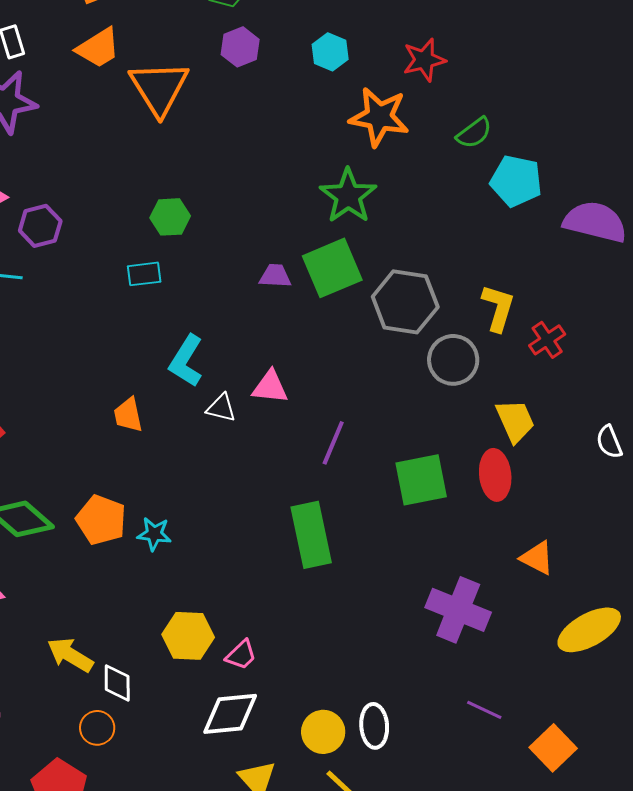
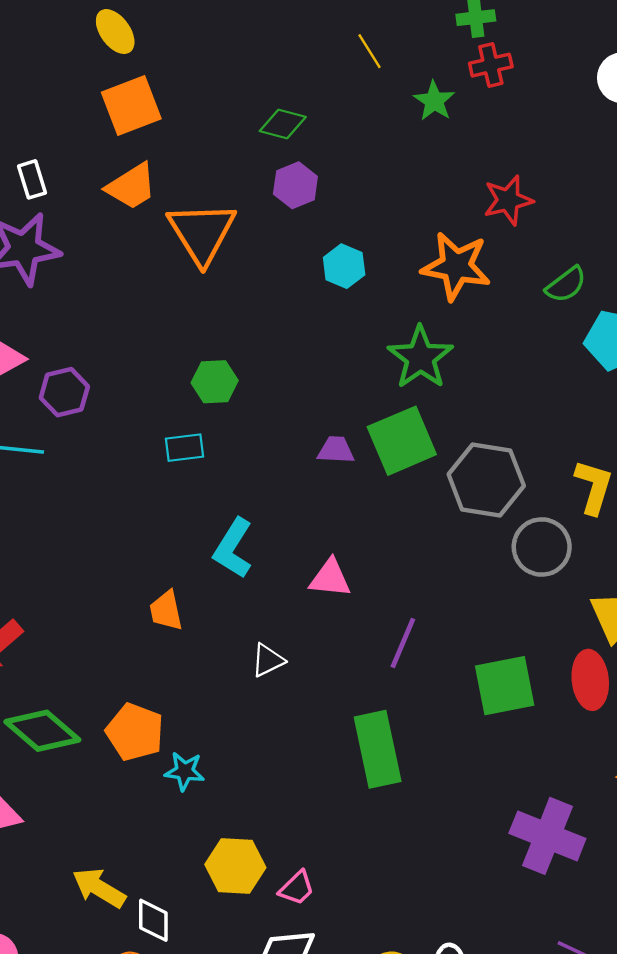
cyan hexagon: (330, 52) -> (344, 266), moved
white triangle: (221, 408) -> (268, 660), moved, turned -40
cyan star: (154, 534) -> (185, 771), moved

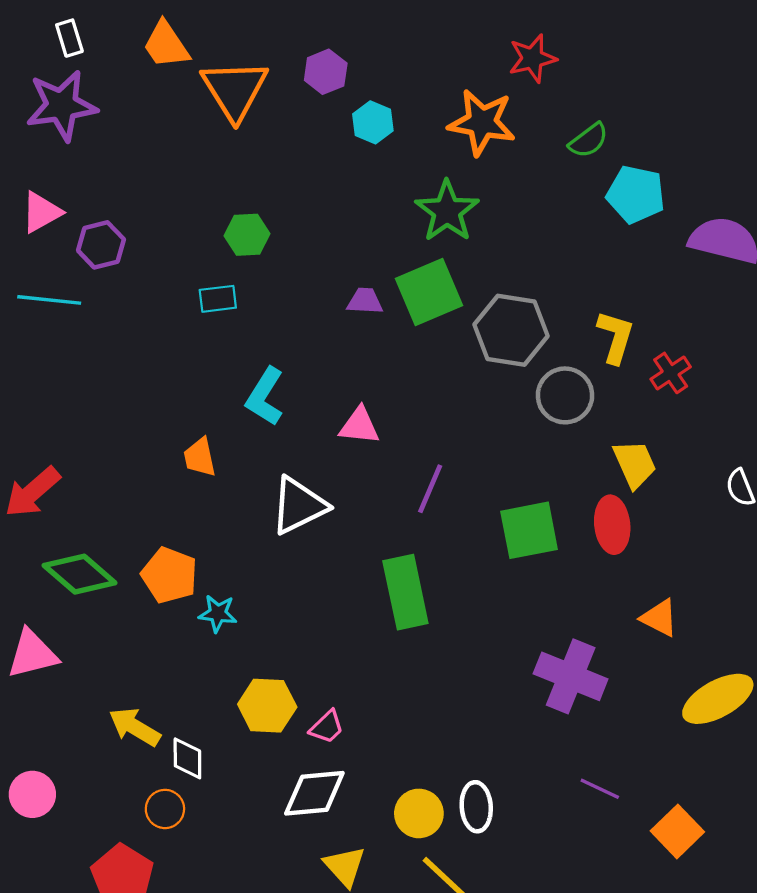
purple hexagon: (295, 185) -> (326, 72), moved
orange trapezoid: (131, 186) -> (166, 45), turned 88
white triangle: (268, 660) -> (299, 506), size x1.8

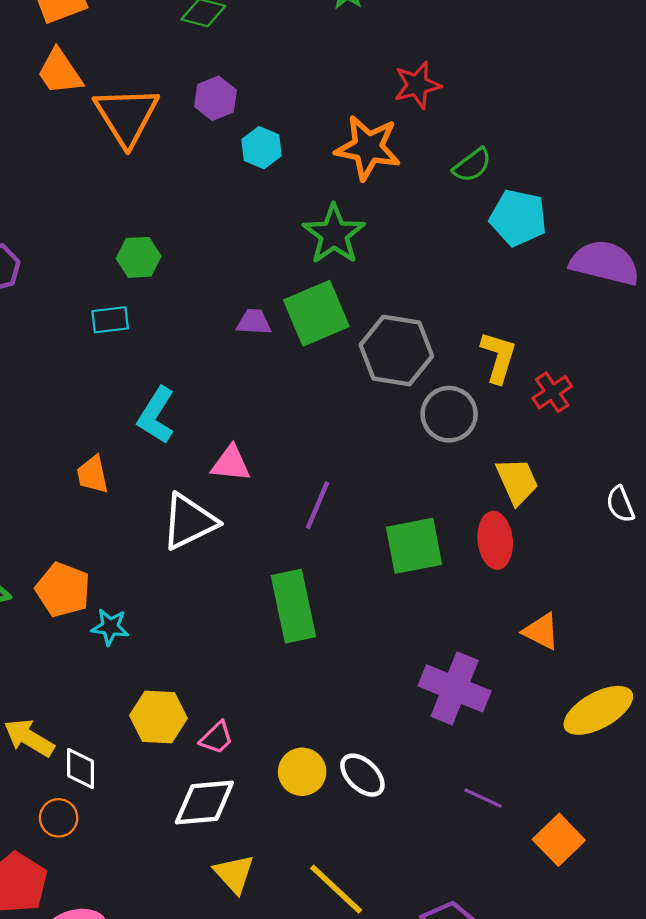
pink triangle: (359, 426) -> (231, 464), moved
white ellipse: (476, 807) -> (362, 775), moved, turned -42
yellow circle: (419, 813) -> (302, 772), moved

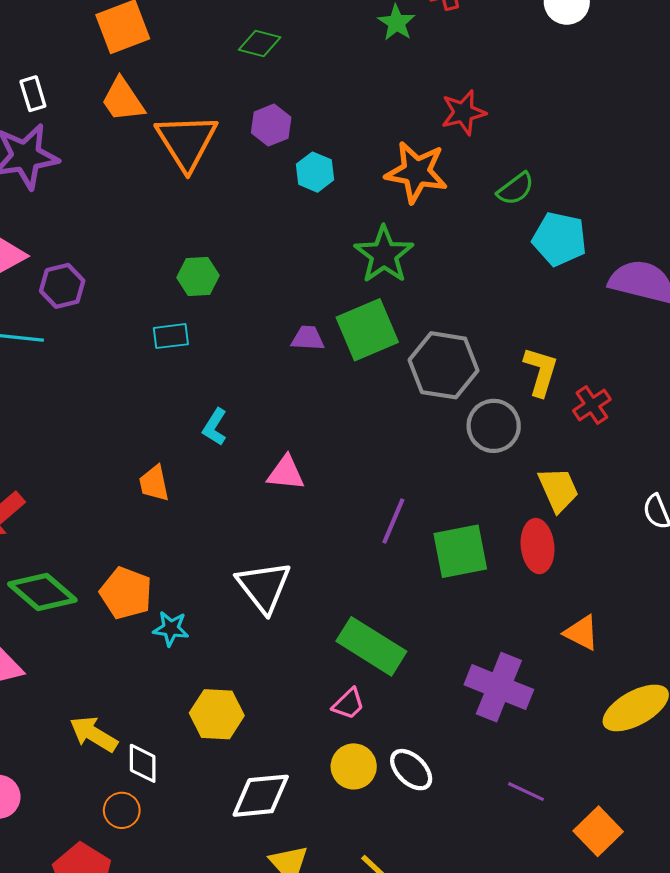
cyan L-shape: (156, 415) -> (215, 427), size x0.7
purple line: (317, 505) -> (393, 521), moved
white triangle: (189, 522) -> (264, 587), moved, turned -42
green rectangle: (293, 606) -> (371, 646), moved, turned -46
pink trapezoid: (217, 738) -> (348, 704), moved

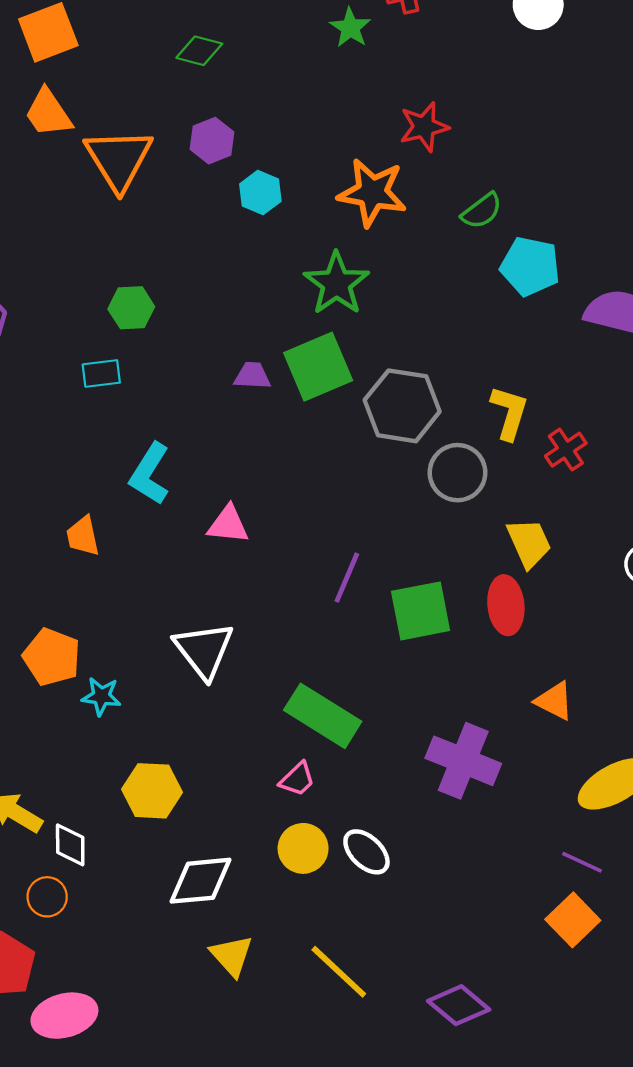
cyan L-shape: (215, 427) -> (150, 474), size x1.5
purple line: (526, 792) -> (582, 862), moved

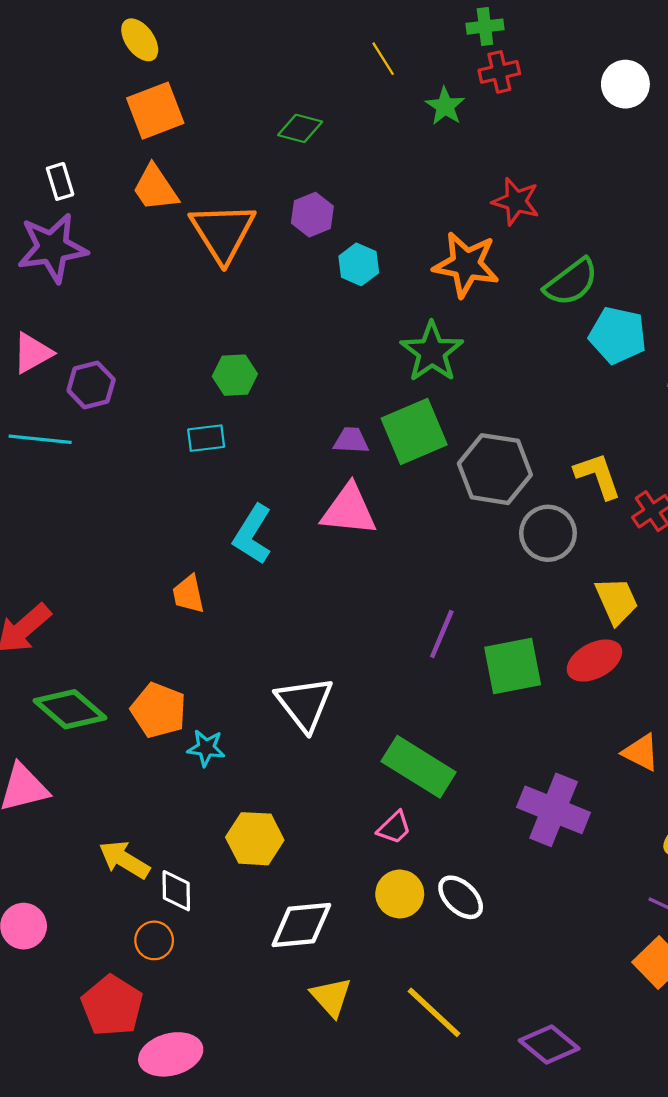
red star: (424, 127) -> (516, 201), turned 30
green semicircle: (482, 211) -> (571, 282), size x1.4
yellow L-shape: (509, 413) -> (598, 476), turned -36
pink triangle: (228, 524) -> (349, 510), moved, size x1.4
red ellipse: (506, 605) -> (594, 661), turned 68

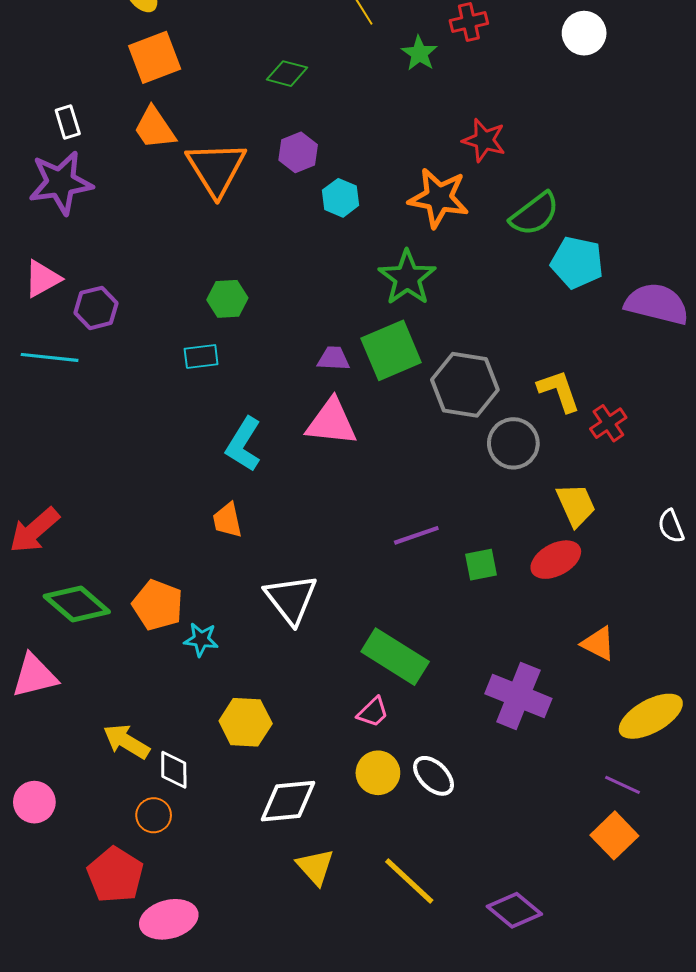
orange trapezoid: (188, 594) -> (227, 520), moved
purple line: (442, 634) -> (416, 535), turned 48
green square: (513, 666) -> (481, 565), size x0.6

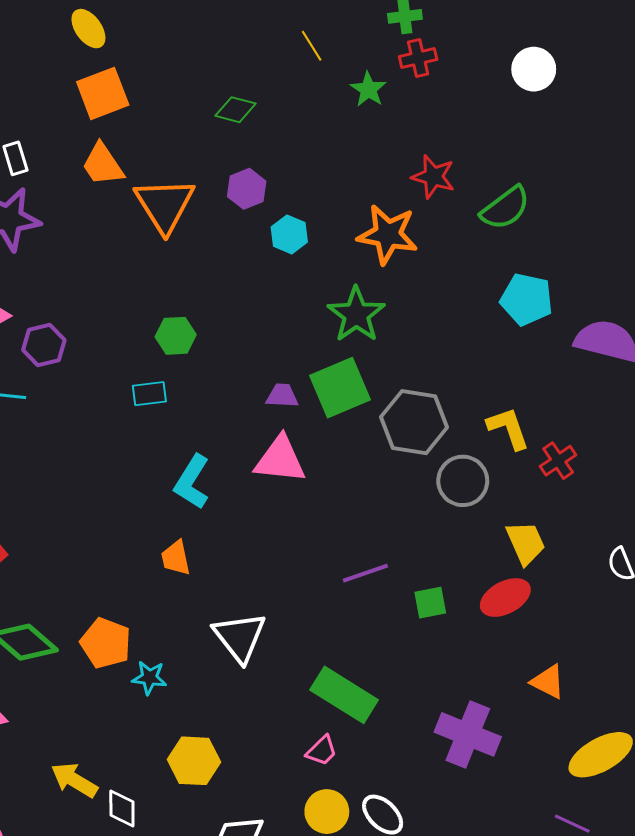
green semicircle: (535, 214) -> (505, 208), moved

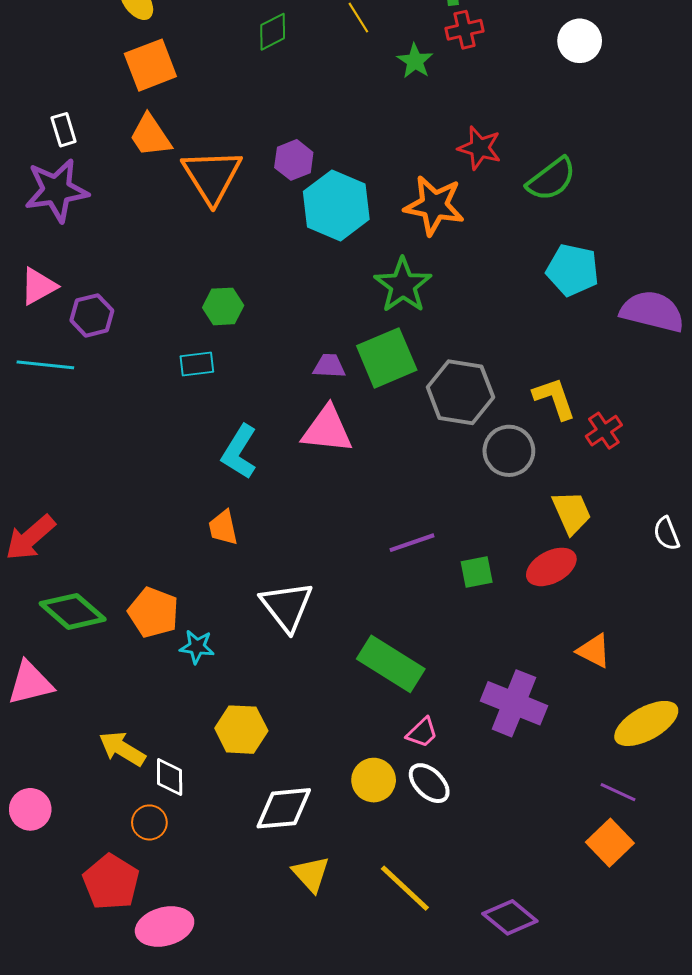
green diamond: (236, 110) -> (273, 32), moved, turned -42
cyan hexagon: (289, 234) -> (336, 205), size x1.8
pink trapezoid: (322, 751) -> (422, 733), moved

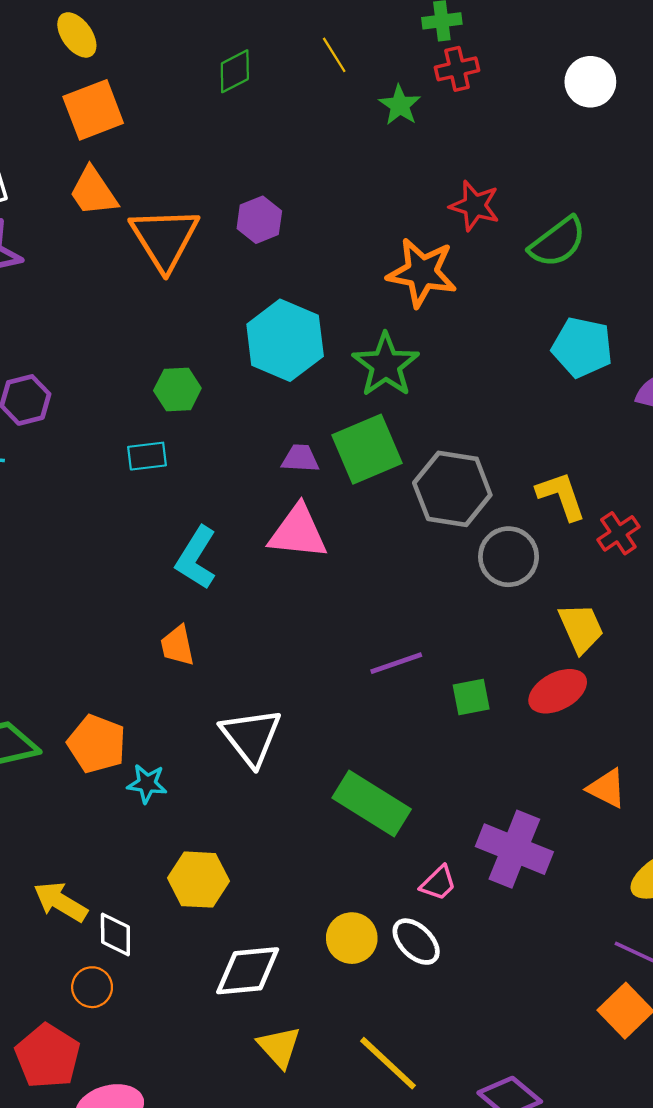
cyan hexagon: (336, 205) -> (285, 340), moved
pink trapezoid: (422, 733) -> (438, 883), moved

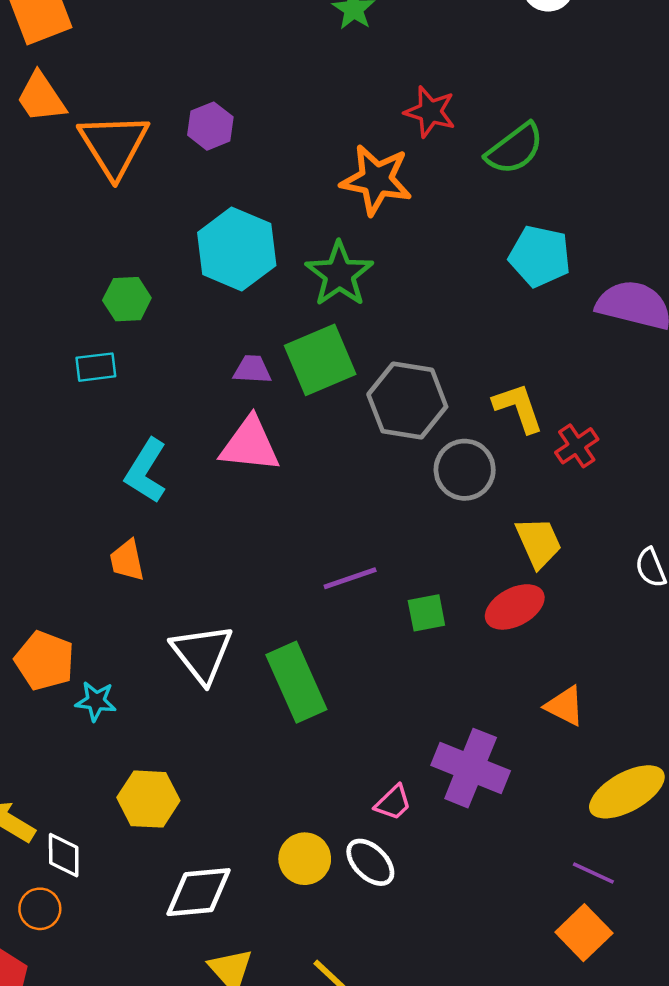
green rectangle: (372, 804) -> (296, 682), moved, turned 34

